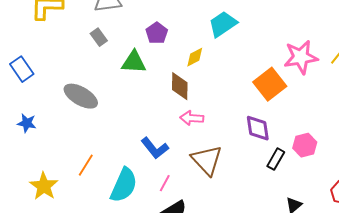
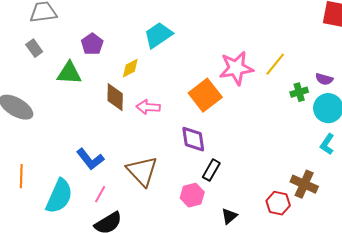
pink arrow: (192, 118) -> (148, 107), moved
pink hexagon: (305, 145) -> (192, 195), moved
orange line: (86, 165) -> (21, 176), turned -30

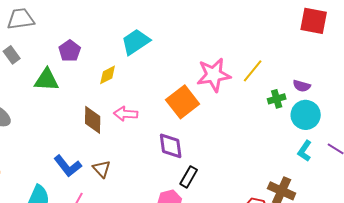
brown diamond: (115, 97) -> (93, 120), moved
brown triangle: (142, 171) -> (102, 169), moved, size x0.6

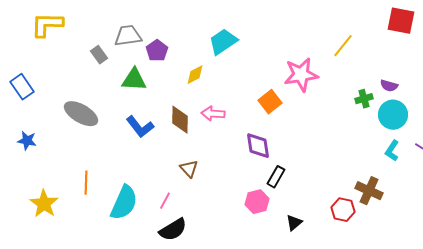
gray trapezoid: (21, 19) -> (128, 36), moved
yellow line: (253, 71) -> (343, 46), moved
orange square: (183, 102) -> (270, 102), size x0.7
blue L-shape: (68, 166) -> (140, 127), moved

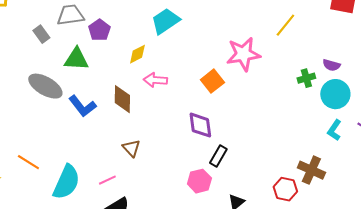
gray ellipse: (81, 114) -> (45, 86), moved
pink arrow: (213, 114) -> (155, 80), moved
orange line: (86, 183) -> (28, 162), turned -60
pink line: (165, 201) -> (107, 180), turned 36

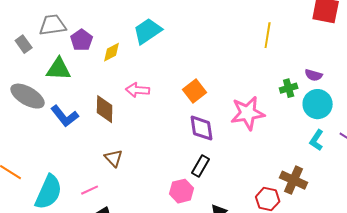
yellow line: (285, 25) -> (268, 35), turned -30
yellow diamond: (137, 54) -> (112, 52), moved
pink star: (243, 54) -> (248, 113), moved
purple diamond: (200, 125) -> (202, 128), moved

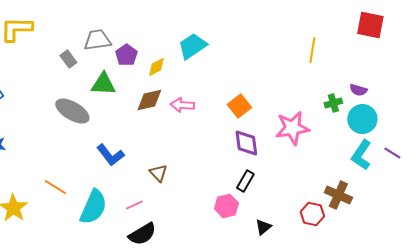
brown diamond: (105, 109) -> (149, 100), moved, turned 76
blue L-shape: (65, 116) -> (110, 155), moved
cyan L-shape: (317, 140) -> (361, 155), size x1.4

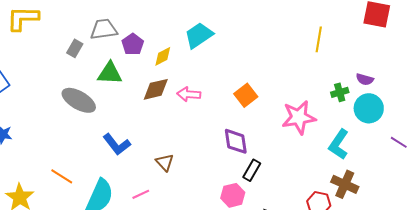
gray rectangle: (68, 59) -> (75, 48), turned 66
purple diamond: (246, 143) -> (236, 141), moved
cyan L-shape: (361, 155) -> (339, 144), moved

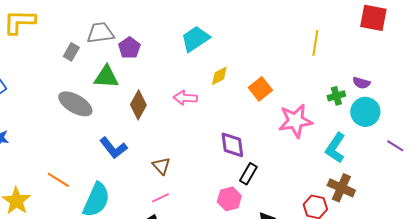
yellow diamond: (163, 56) -> (219, 76), moved
brown diamond: (156, 89) -> (138, 105), moved, turned -48
orange square: (246, 95) -> (260, 89), moved
pink line: (141, 194) -> (160, 198), moved

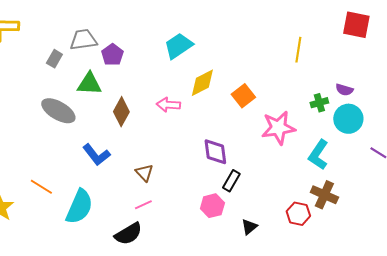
yellow diamond: (219, 76) -> (202, 83), size x1.4

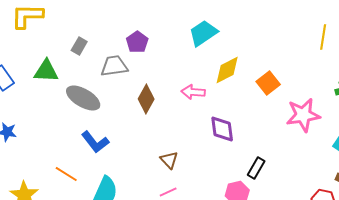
gray trapezoid: (83, 40) -> (114, 66), moved
green triangle: (89, 84) -> (46, 71), moved
purple diamond: (215, 152) -> (222, 129), moved
blue L-shape: (96, 155) -> (95, 142), moved

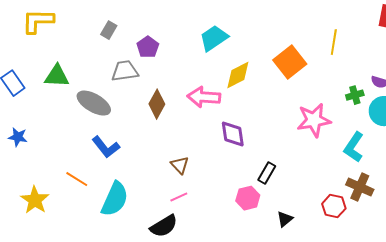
gray rectangle: (79, 46) -> (109, 30), moved
orange square: (268, 83) -> (290, 62), moved, size x1.4
pink arrow: (193, 92) -> (204, 97), size x1.4

